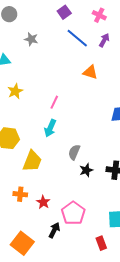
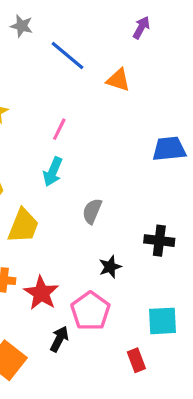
blue line: (77, 38) -> (67, 55), moved
black star: (86, 170) -> (110, 267), moved
red star: (43, 202) -> (41, 293), size x1.5

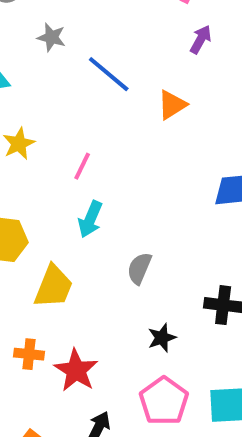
orange triangle: (118, 80) -> (172, 105), turned -50
pink line: (59, 129) -> (82, 166), moved
pink pentagon: (90, 311) -> (164, 401), moved

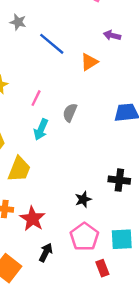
purple arrow: (201, 39) -> (112, 35), moved, turned -105
gray semicircle: (139, 268) -> (70, 113), moved

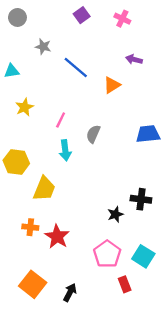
cyan arrow: (41, 129) -> (65, 150), turned -30
black star: (83, 199) -> (115, 214), moved
cyan square: (122, 239) -> (143, 256), turned 35
black arrow: (46, 252) -> (70, 292), moved

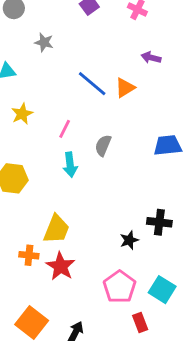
blue line: (76, 68) -> (92, 84), moved
yellow trapezoid: (44, 189) -> (56, 229), moved

